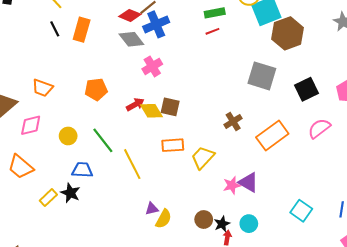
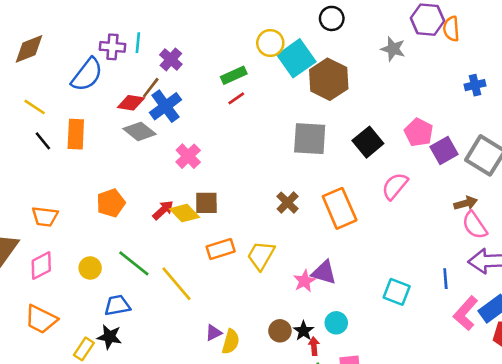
pink cross: (152, 66) -> (188, 156), moved
orange rectangle: (272, 135) -> (340, 208), turned -64

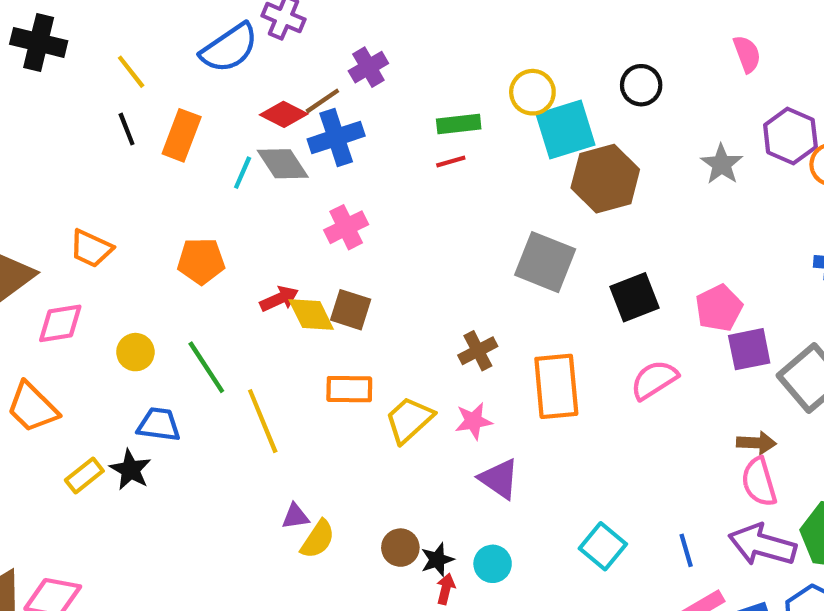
cyan line: (138, 43) -> (243, 173), moved
blue line: (445, 279) -> (686, 550), turned -30
pink star: (304, 281) -> (474, 421), moved

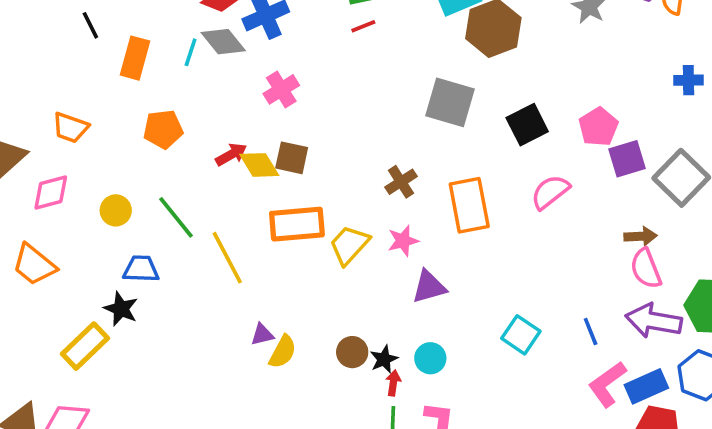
orange rectangle: (182, 135) -> (135, 58), moved
orange rectangle: (349, 389) -> (297, 224), size x1.4
yellow rectangle: (84, 476) -> (85, 346), moved, size x1.5
purple triangle: (499, 479) -> (429, 287), turned -45

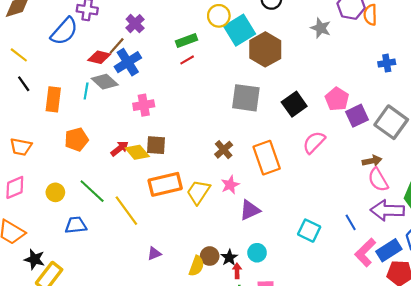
pink cross: (281, 89) -> (144, 105), turned 30
black star: (121, 309) -> (35, 259), moved
yellow semicircle: (283, 352) -> (197, 266), moved

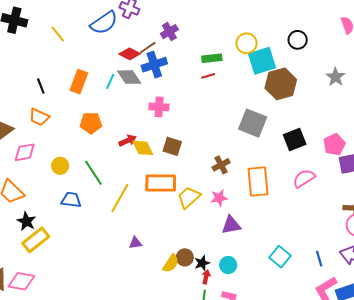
black line: (24, 84) -> (41, 86), moved
brown square: (156, 145) -> (172, 146), moved
yellow line: (126, 211) -> (120, 198), turned 52

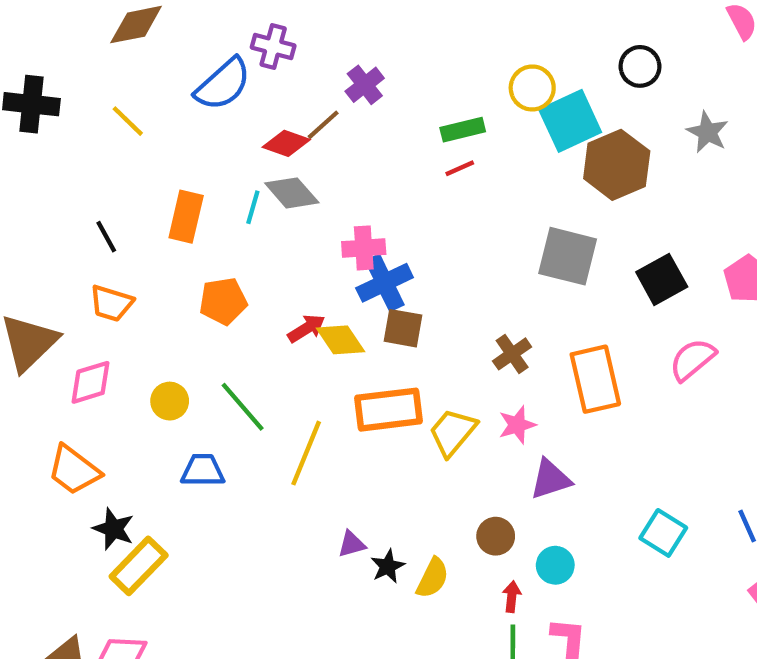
blue cross: (154, 65) -> (385, 283), moved
gray star: (335, 77) -> (707, 132), moved
brown circle: (185, 257) -> (496, 536), moved
black star: (202, 263) -> (388, 566), moved

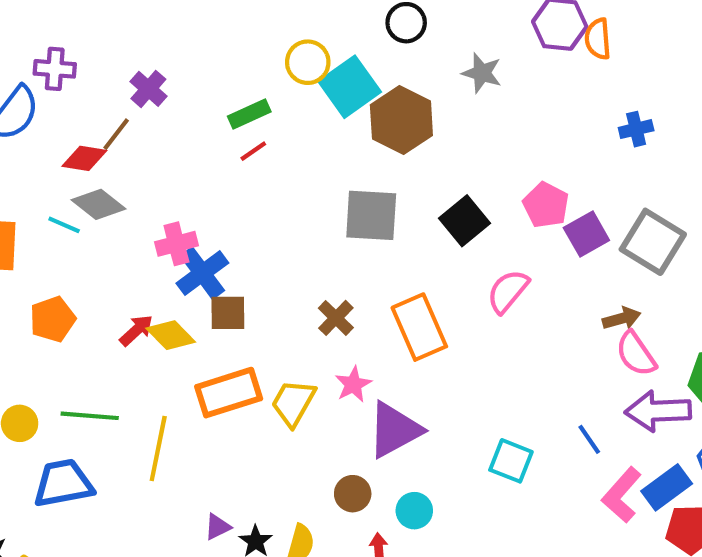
cyan line: (253, 207) -> (64, 225), turned -72
green line: (243, 407) -> (90, 416), turned -34
blue trapezoid: (203, 470) -> (63, 483), size x1.4
purple triangle: (550, 479) -> (394, 430), size x1.4

